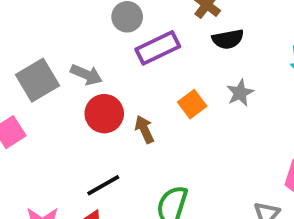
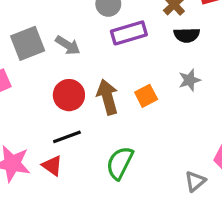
orange square: (192, 104) -> (146, 96), moved
red circle: (104, 114) -> (69, 95), moved
brown arrow: (144, 129) -> (107, 97), size x1.5

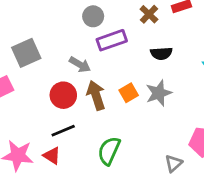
black semicircle: (187, 35) -> (161, 53), moved
gray arrow: (68, 45) -> (80, 65), moved
gray star: (190, 80) -> (159, 93), moved, size x1.4

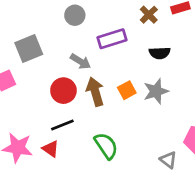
gray circle: (93, 16) -> (75, 15), moved
green semicircle: (109, 151) -> (106, 146), turned 120
gray triangle: (174, 163) -> (168, 160), turned -42

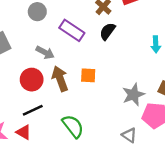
purple rectangle: (112, 39) -> (72, 30), turned 55
black semicircle: (160, 53) -> (107, 31), moved, turned 132
orange square: (127, 90) -> (88, 75), turned 35
gray star: (156, 91) -> (133, 95), moved

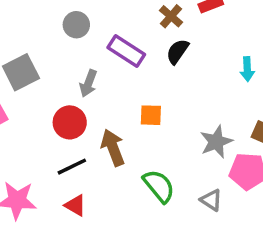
gray arrow: (45, 53) -> (88, 83), turned 84
brown arrow: (60, 79) -> (113, 148), moved
green semicircle: (73, 126) -> (159, 186), moved
red triangle: (24, 132) -> (75, 205), moved

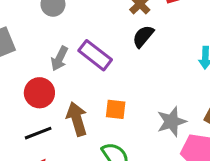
purple rectangle: (126, 51) -> (95, 55), moved
orange square: (151, 115) -> (116, 109), moved

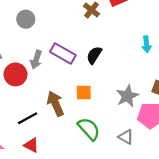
black semicircle: (143, 36) -> (94, 55), moved
red circle: (39, 93) -> (15, 74), moved

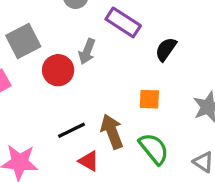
purple rectangle: (63, 54) -> (123, 22), moved
brown arrow: (55, 104) -> (112, 132), moved
red triangle: (31, 145) -> (89, 161), moved

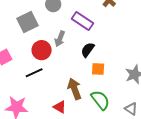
gray square: (23, 41) -> (27, 22), moved
black semicircle: (166, 49) -> (88, 50), moved
black line: (72, 130) -> (34, 73), moved

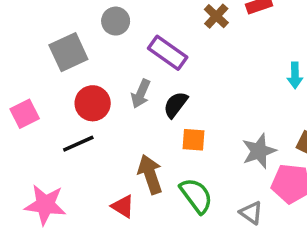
gray arrow: (60, 39) -> (141, 94), moved

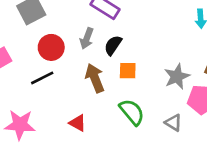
brown arrow: (150, 174) -> (95, 78), moved

